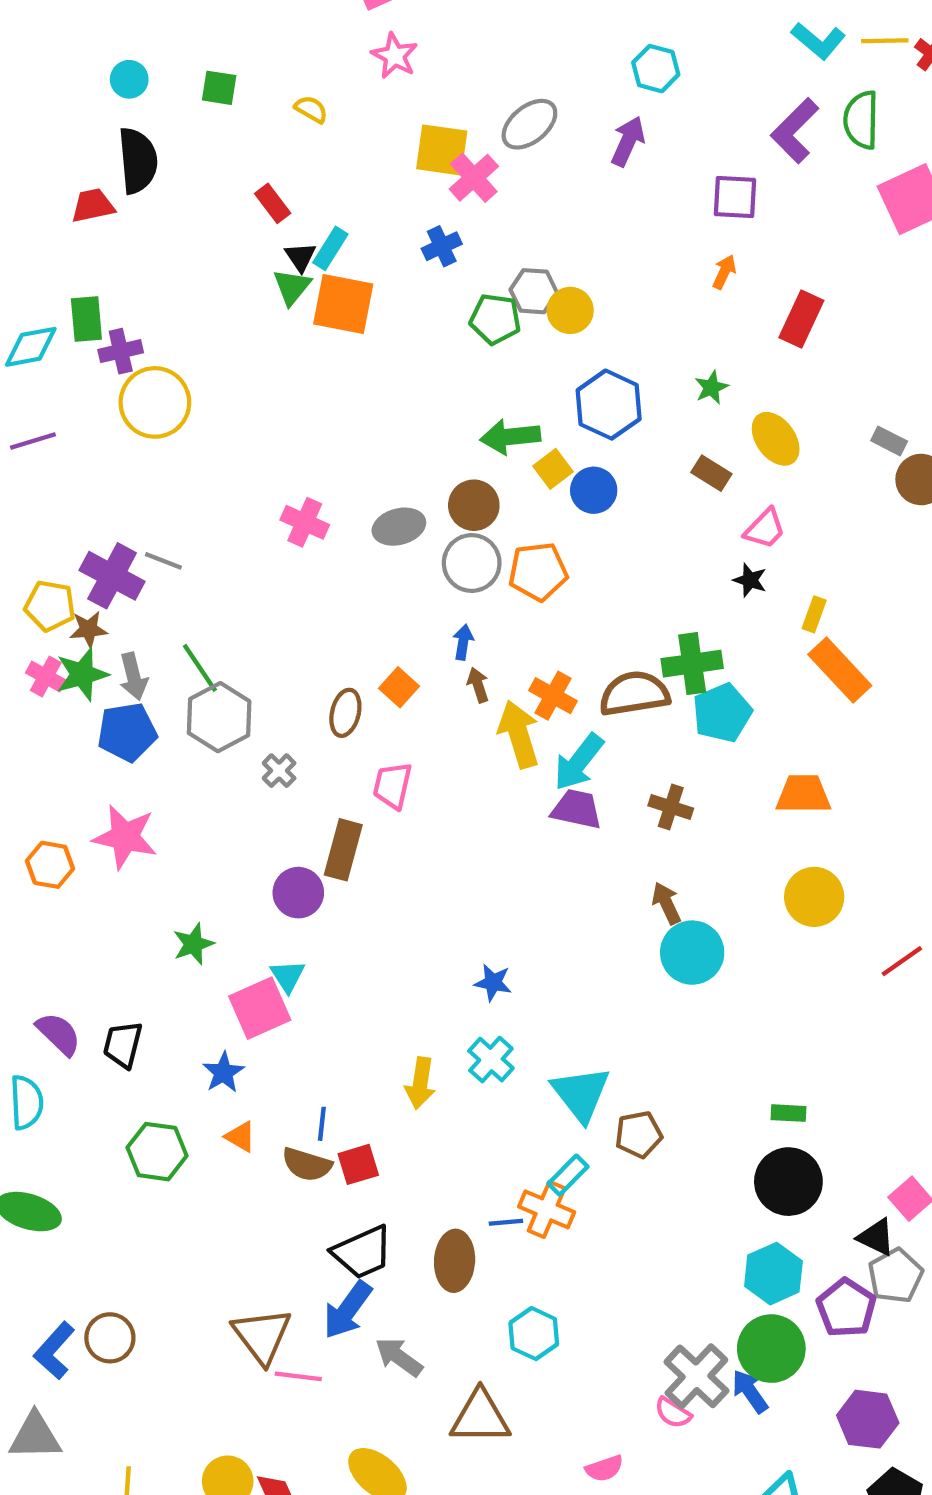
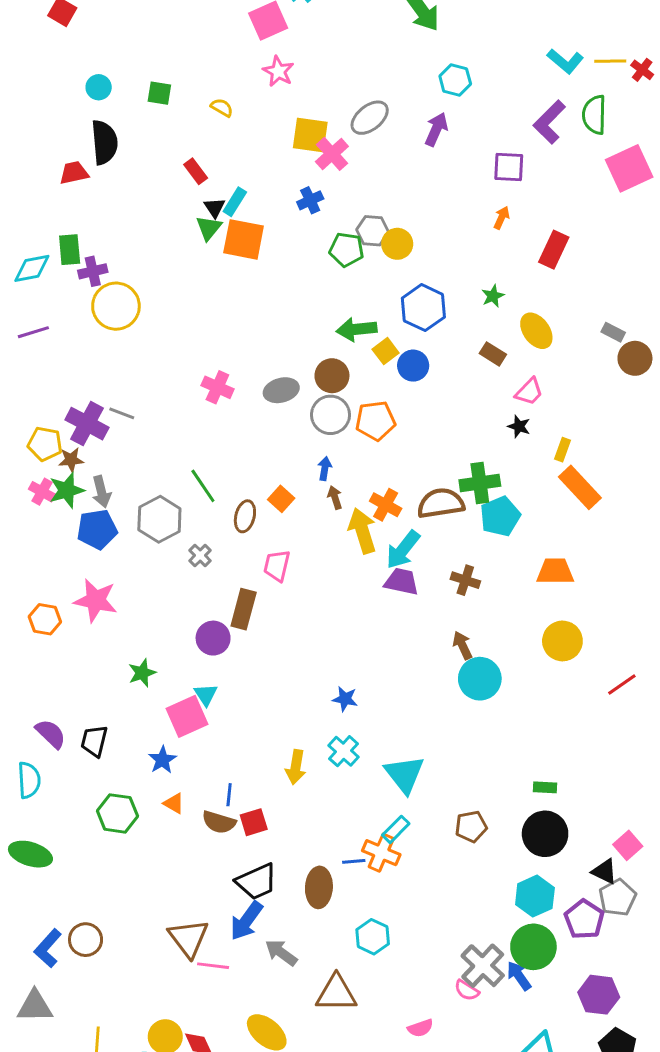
green line: (200, 668) -> (203, 486), moved
brown pentagon: (639, 1134) -> (471, 827), moved

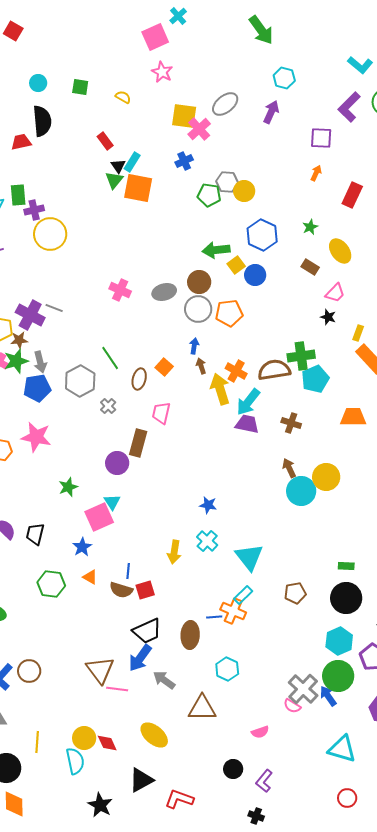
yellow circle: (562, 641) -> (326, 477), moved

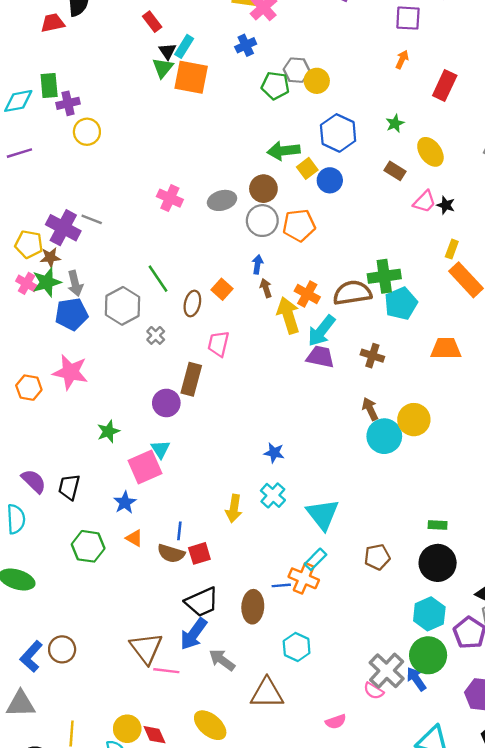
yellow circle: (50, 234) -> (87, 132), size x0.7
black star: (328, 317) -> (446, 205), moved

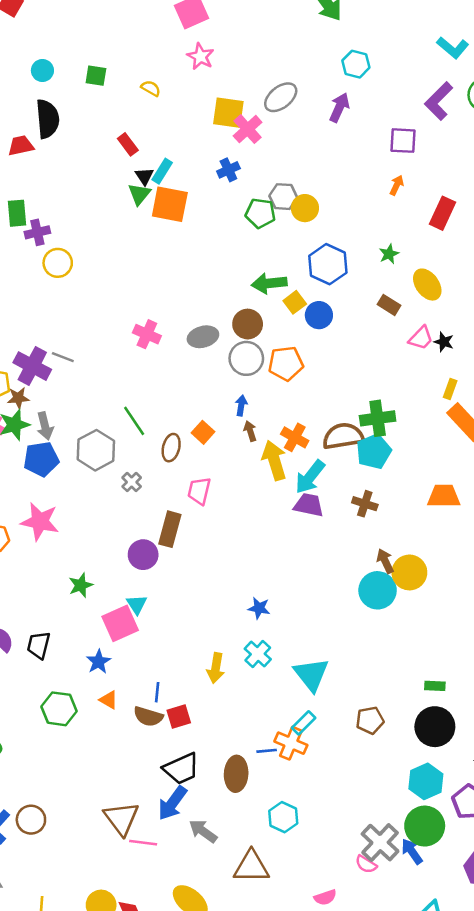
cyan pentagon: (401, 303) -> (374, 451), moved
brown arrow: (370, 409) -> (385, 561), moved

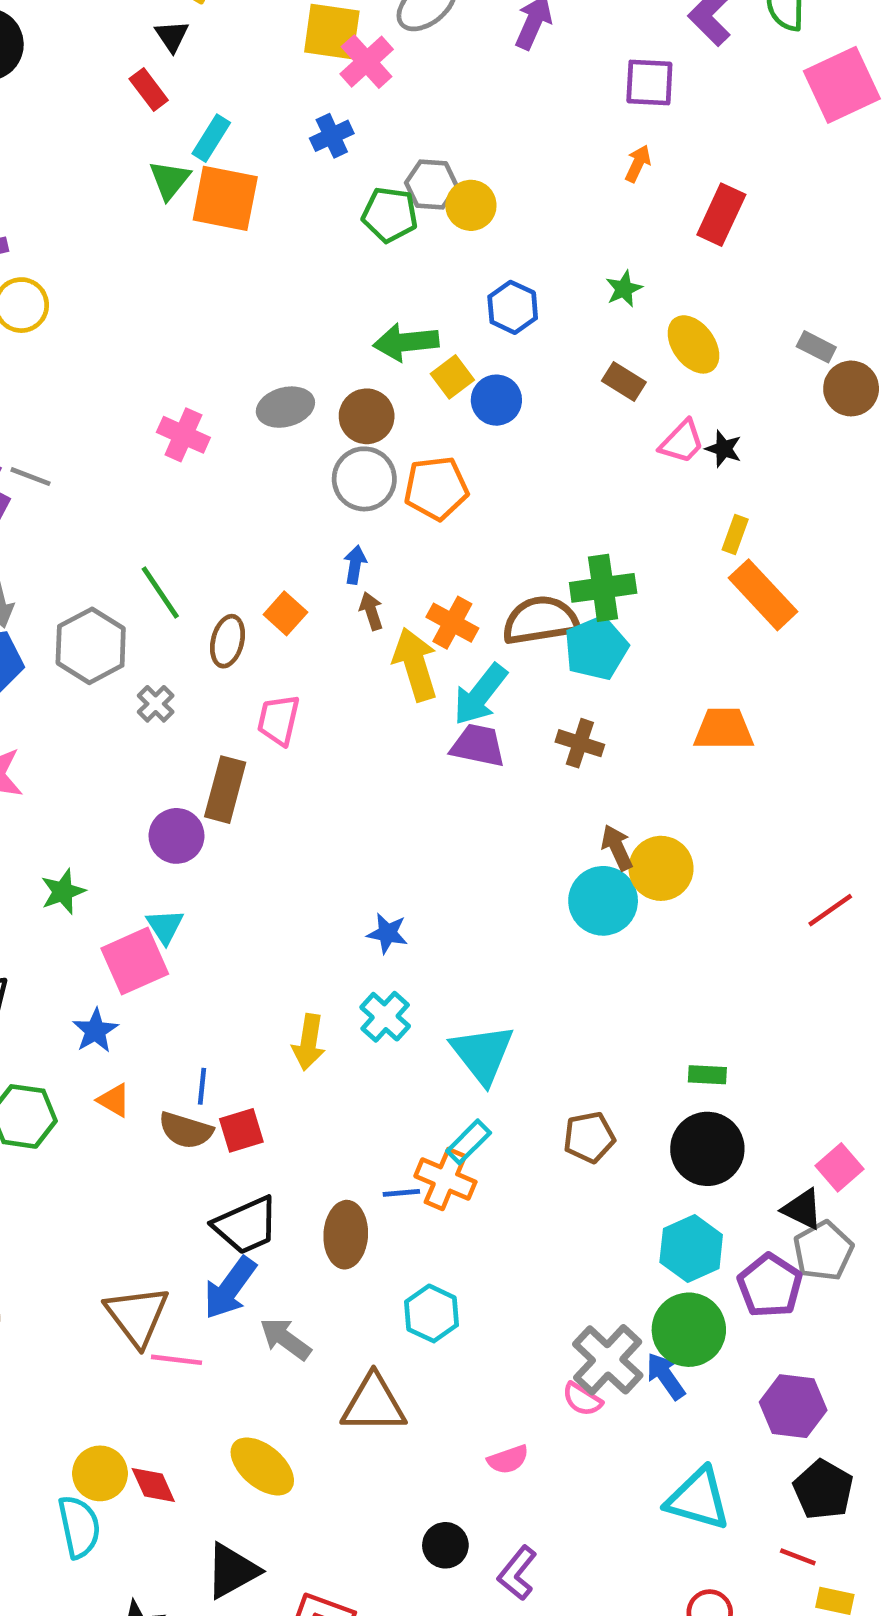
black triangle: (144, 176) -> (172, 36), moved
blue hexagon: (328, 264) -> (513, 307), size x0.7
gray ellipse: (203, 337) -> (285, 407), moved

